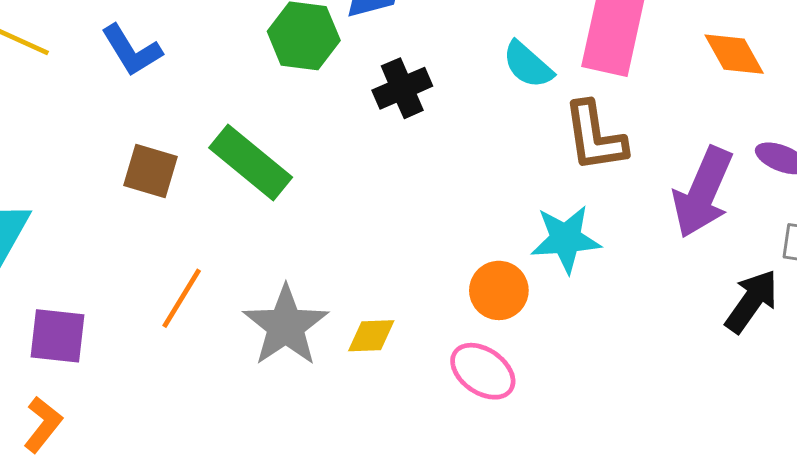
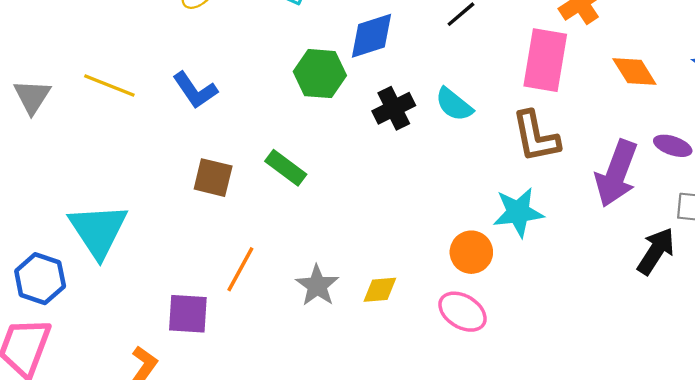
cyan semicircle: (528, 65) -> (454, 104), moved
green rectangle: (251, 163) -> (286, 168), size x0.7
gray star: (286, 326) -> (317, 286), size x0.7
purple square: (57, 336) -> (188, 314), moved

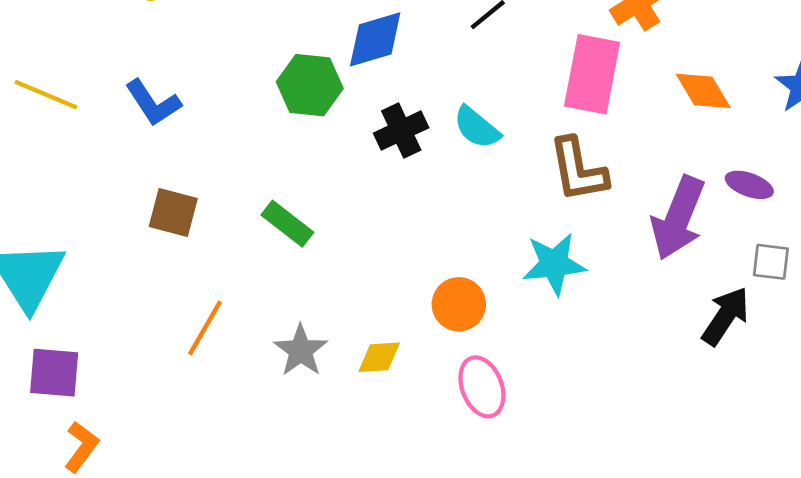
green rectangle: (286, 168) -> (287, 224), moved
orange circle: (471, 252) -> (459, 304), moved
pink ellipse: (463, 312) -> (482, 387), turned 36
purple square: (188, 314) -> (54, 373), moved

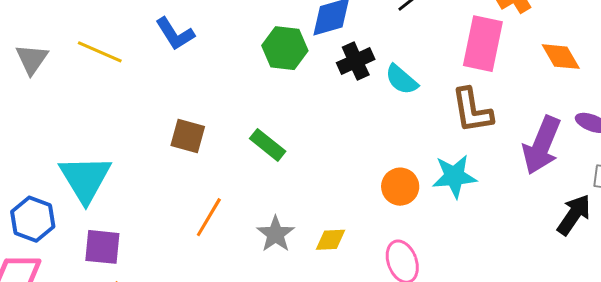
blue L-shape: (153, 103) -> (175, 34), moved
black cross: (401, 130) -> (356, 61), moved
orange circle: (459, 304) -> (400, 187), moved

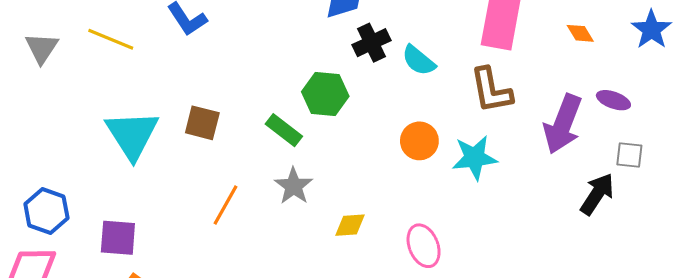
green hexagon: (285, 48) -> (325, 94), moved
orange diamond: (561, 57) -> (580, 33), size x0.7
cyan triangle: (85, 179) -> (132, 135), moved
orange circle: (400, 187) -> (419, 141), moved
gray star: (276, 234) -> (294, 186), moved

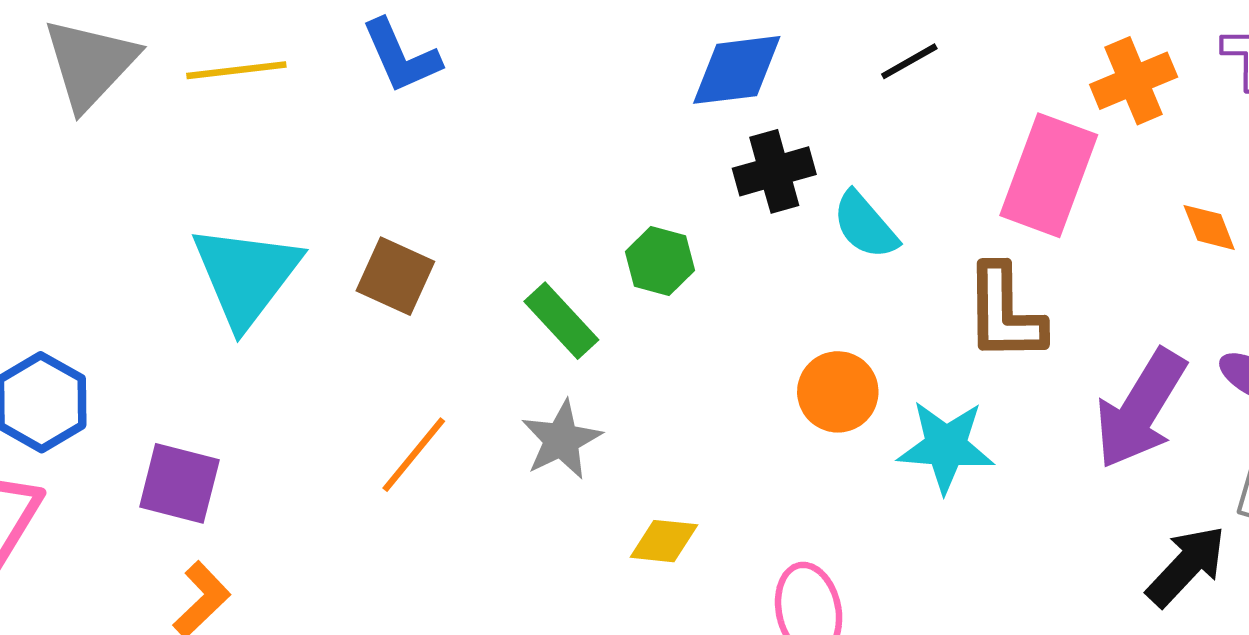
yellow line: (111, 39) -> (236, 70), turned -39
gray triangle: (42, 48) -> (90, 64), size x1.4
green hexagon: (325, 94) -> (660, 261), size x0.7

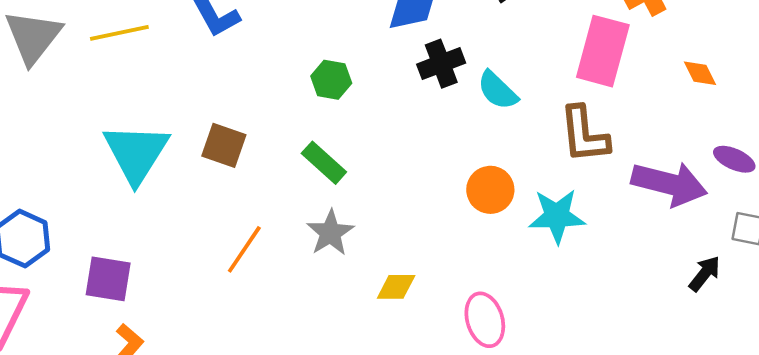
green hexagon: (660, 261) -> (331, 80), moved
purple arrow: (1140, 409) -> (669, 184), turned -102
black arrow: (1186, 566) -> (705, 274), size x0.7

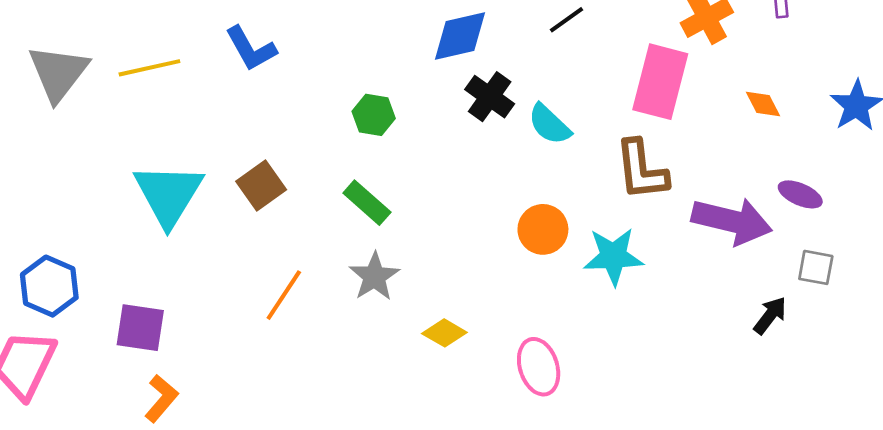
black cross: (441, 64) -> (490, 97), turned -33
brown square: (224, 145) -> (261, 185), turned 36
yellow diamond: (396, 287) -> (444, 333), turned 30

